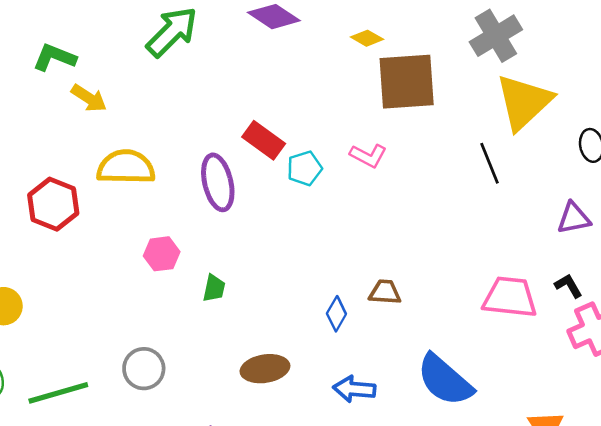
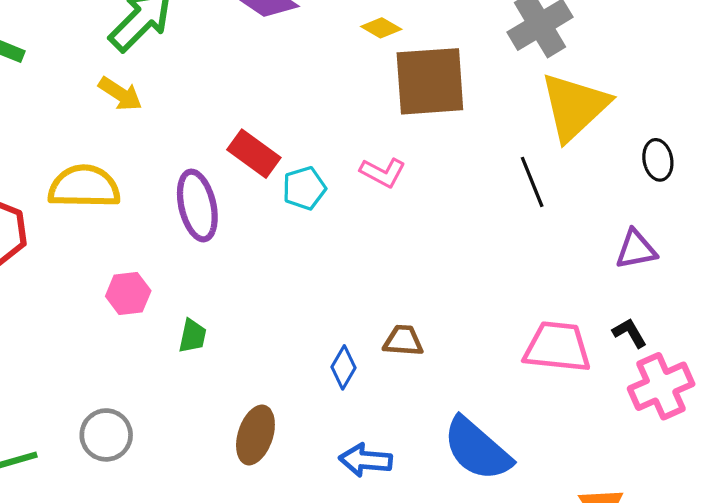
yellow arrow: (89, 98) -> (120, 94), moved
brown ellipse: (265, 369) -> (255, 435), turned -63

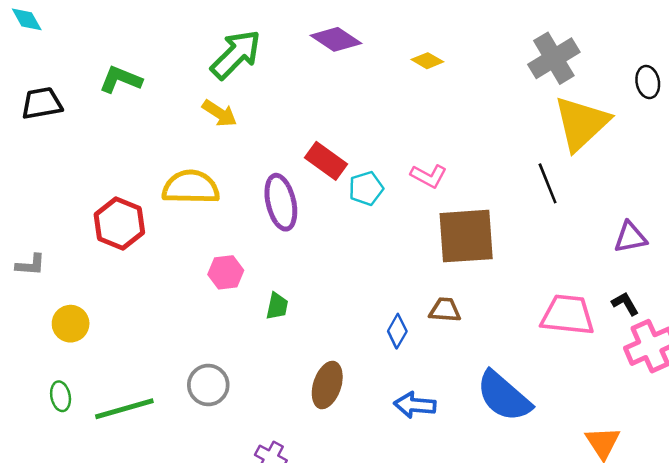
brown square: (430, 81) -> (466, 236), moved
black ellipse: (658, 160) -> (648, 82), moved

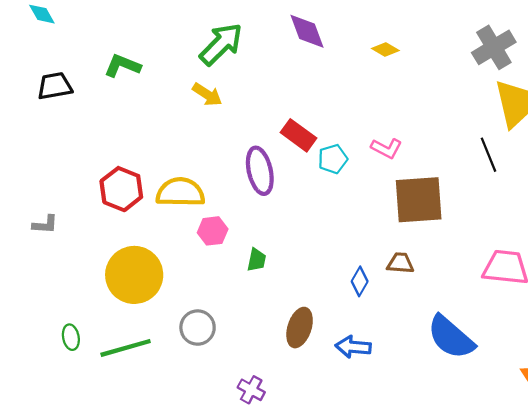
purple diamond: (336, 39) -> (307, 31), turned 36
yellow semicircle: (191, 187) -> (180, 192), moved
yellow circle: (71, 324) -> (134, 275), moved, size x1.8
blue arrow: (415, 405) -> (353, 347), moved

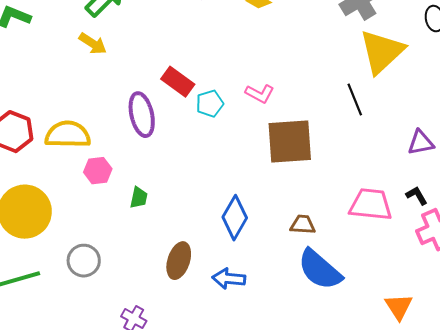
brown trapezoid: (400, 263) -> (303, 225), moved
blue diamond: (360, 281) -> (235, 218), size x1.6

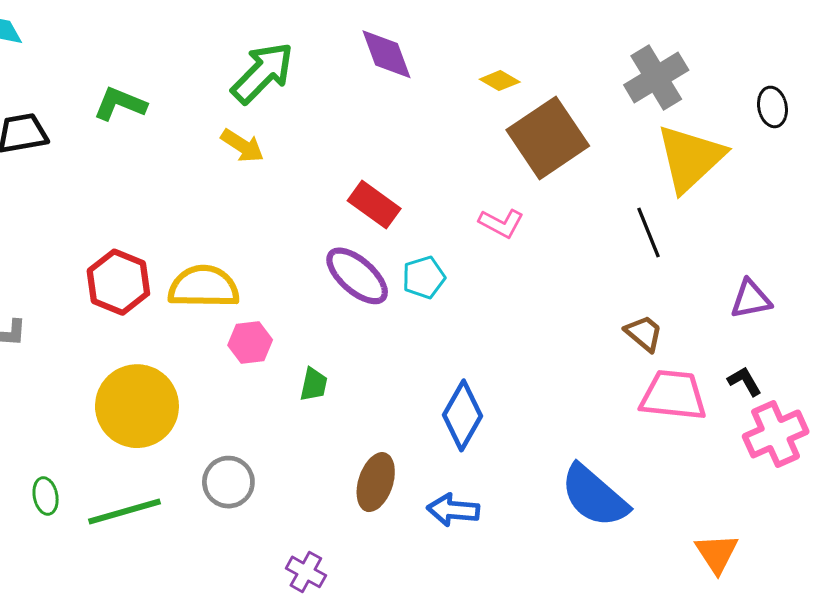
cyan pentagon: (210, 104) -> (424, 277), moved
purple ellipse: (142, 115) -> (357, 276), moved, turned -36
brown square: (290, 142) -> (548, 138), moved, turned -30
brown trapezoid: (303, 225) -> (644, 333), moved, turned 36

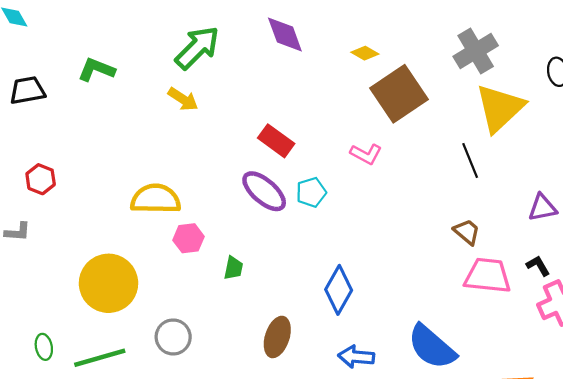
red hexagon: (118, 282) -> (41, 179), moved, size x0.7
blue arrow: (453, 510) -> (356, 357), moved

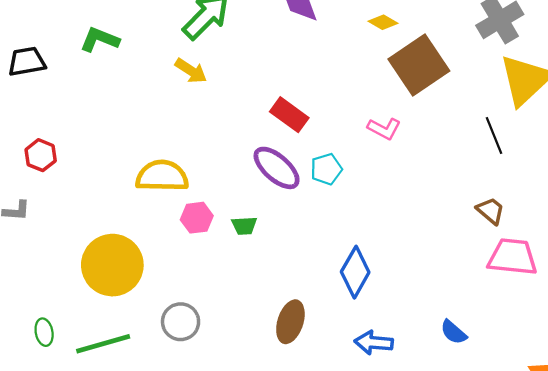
green trapezoid: (233, 268) -> (244, 226), moved, turned 75
blue semicircle: (432, 347) -> (454, 332), size x0.5

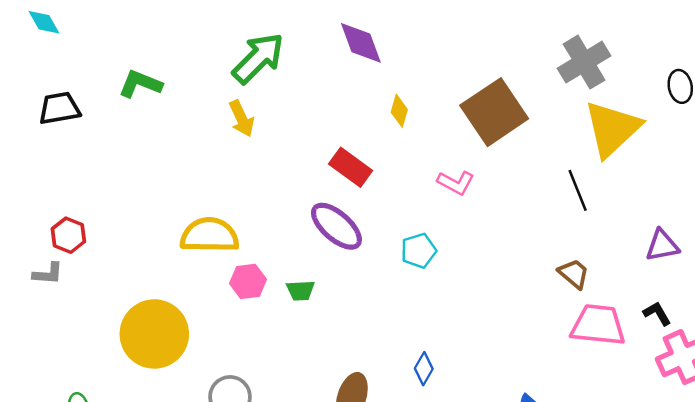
yellow diamond: (383, 22) -> (399, 111), moved, turned 76
yellow arrow: (191, 71) -> (242, 118), turned 32
red hexagon: (41, 155) -> (68, 235), moved
cyan pentagon: (326, 169) -> (419, 251), moved
blue diamond: (355, 272) -> (424, 369), moved, size x0.6

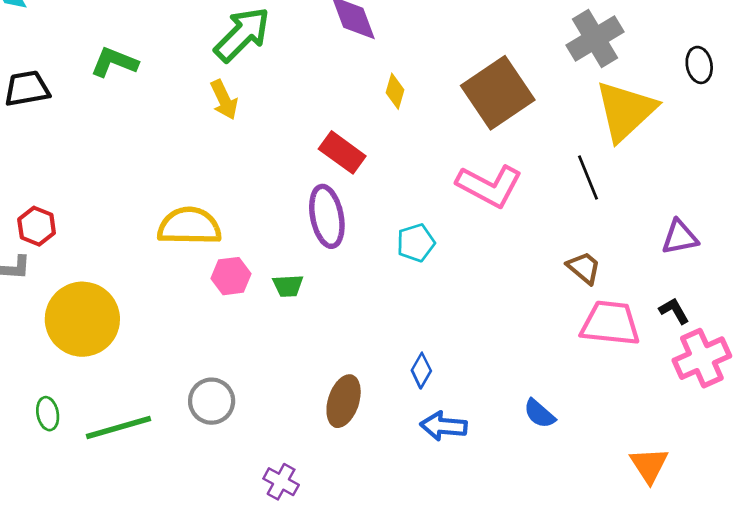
pink L-shape: (456, 183) -> (489, 186), moved, size x1.6
purple ellipse: (336, 226) -> (327, 216), turned 38
yellow circle: (154, 334) -> (82, 319), moved

